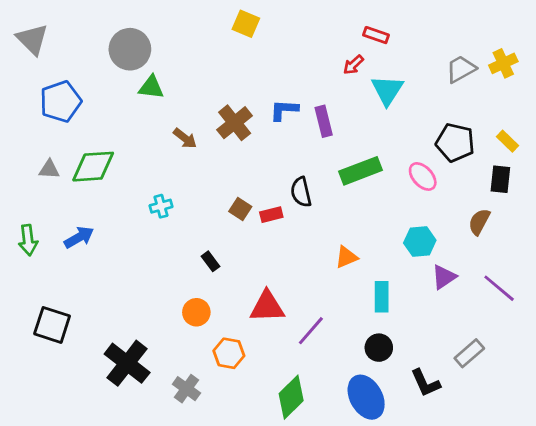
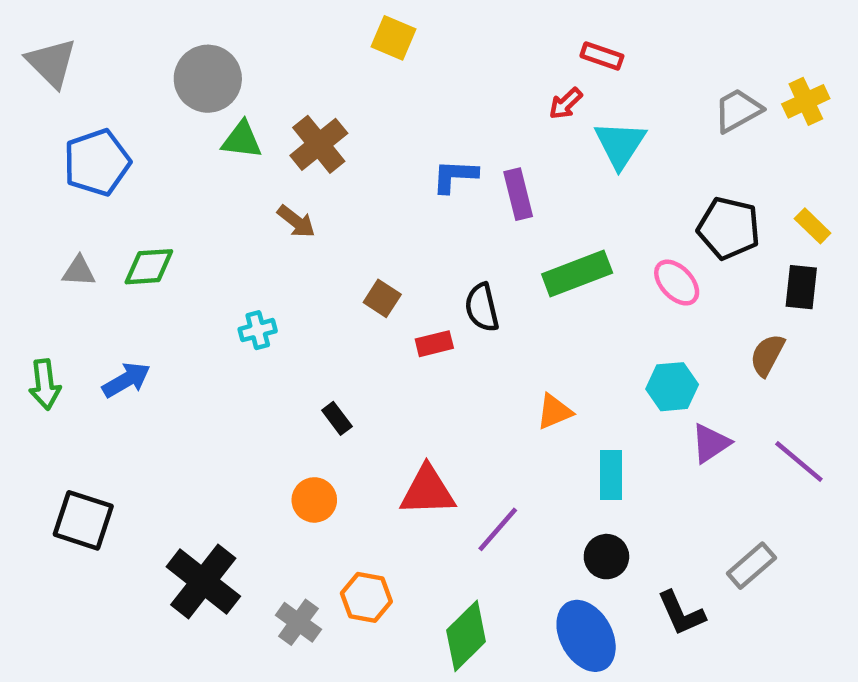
brown cross: (235, 123) -> (319, 144), moved
green diamond: (93, 167) -> (149, 267), size x0.7
brown square: (240, 209) -> (382, 298), moved
orange hexagon: (229, 353) -> (366, 597), moved

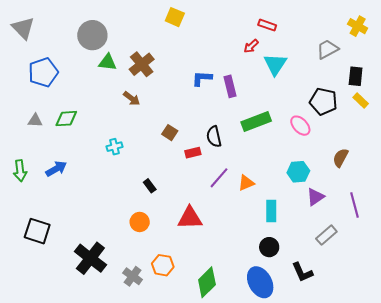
yellow cross: (806, 101) -> (358, 26), moved, turned -36
black rectangle: (801, 287) -> (356, 76), moved
purple line: (799, 461) -> (355, 205), turned 35
purple line: (498, 529) -> (219, 178), moved
gray rectangle: (751, 566) -> (326, 235), moved

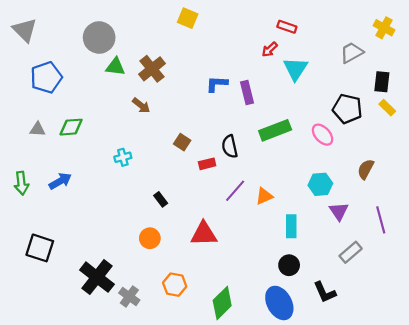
purple triangle: (315, 197) -> (339, 211), turned -30
gray cross: (133, 276) -> (129, 297), moved

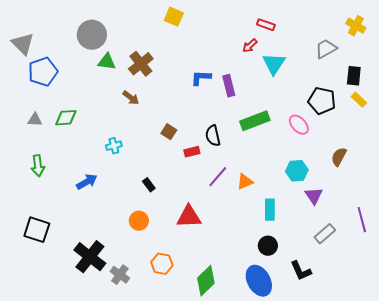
gray triangle: (25, 30) -> (23, 44), moved
blue arrow: (60, 181) -> (87, 182), moved
green arrow: (21, 183) -> (38, 166), moved
purple line: (381, 220) -> (362, 220), moved

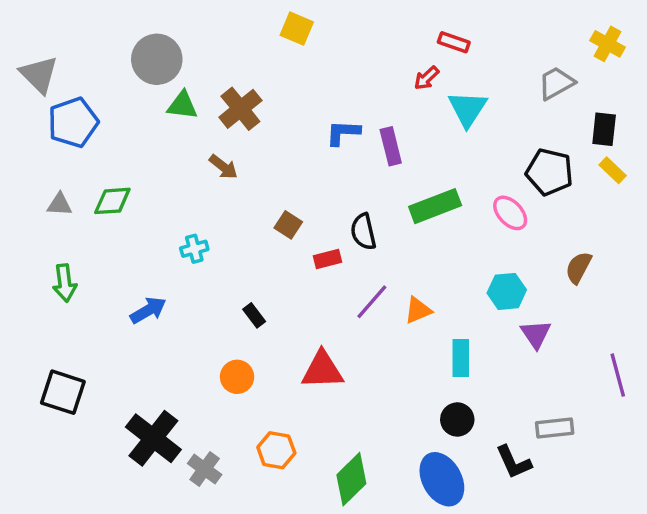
gray rectangle: (325, 234) -> (555, 428), moved, turned 35

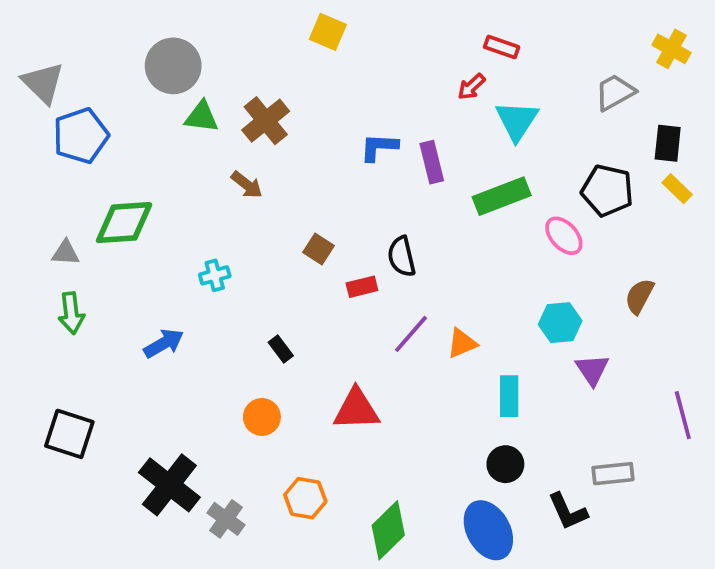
green diamond: (112, 201) -> (124, 223), size x1.4
gray triangle: (59, 204) -> (66, 253), moved
green rectangle: (435, 206) -> (502, 196), moved

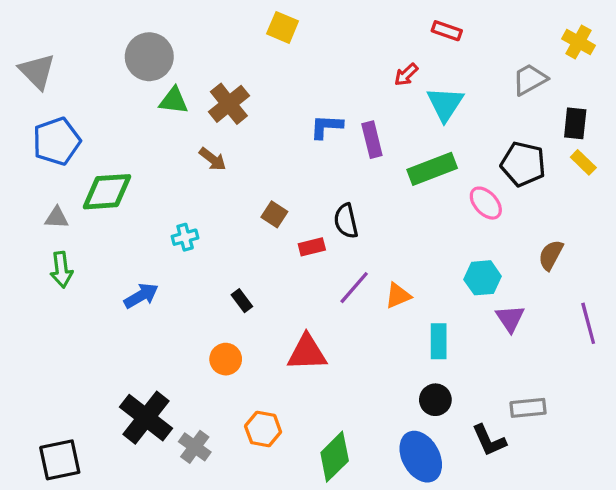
red rectangle: (502, 47) -> (447, 31), moved
blue pentagon: (81, 136) -> (57, 141), moved
purple line: (683, 415) -> (588, 323), moved
black square: (69, 434) -> (60, 460), moved, turned -30

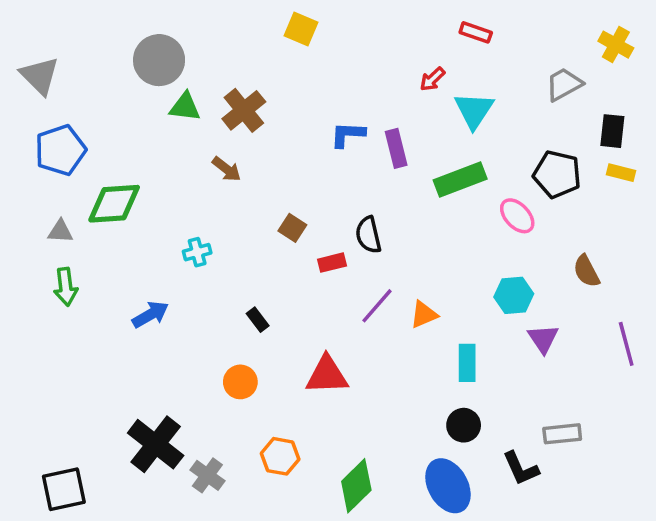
yellow rectangle: (583, 162) -> (621, 173), turned -30
brown semicircle: (551, 255) -> (586, 271), turned -56

